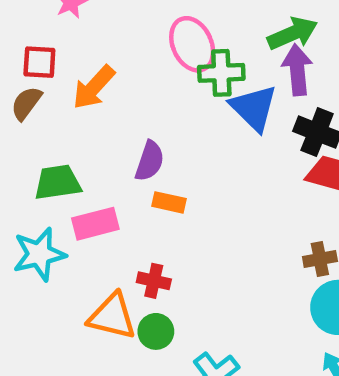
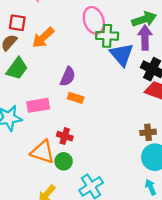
green trapezoid: (58, 182) -> (17, 68), moved, turned 130

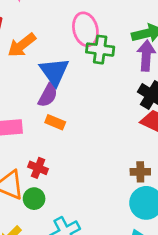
blue triangle: (122, 55) -> (54, 72), moved

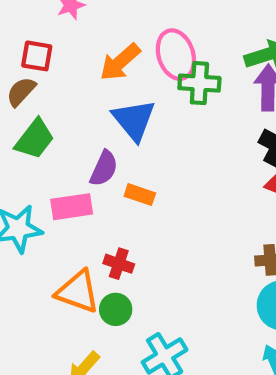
orange arrow: (22, 45) -> (120, 62), moved
purple semicircle: (48, 95) -> (104, 168), moved

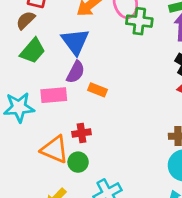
blue triangle: (134, 120) -> (75, 42), moved
red cross: (119, 264) -> (82, 133), turned -30

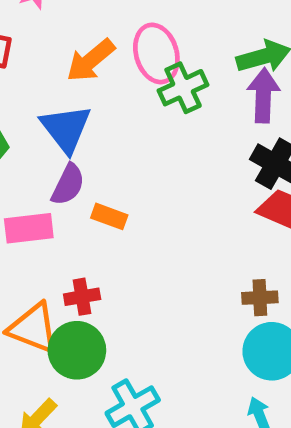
green cross: (139, 21) -> (183, 88), turned -30
green circle: (78, 162) -> (77, 350), size x1.5

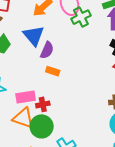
purple semicircle: (68, 185) -> (47, 50), moved
pink rectangle: (29, 228) -> (26, 97), moved

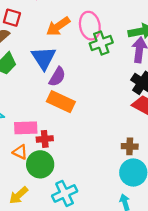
orange rectangle: (53, 71) -> (61, 102), size x1.6
orange triangle: (23, 118) -> (20, 152), size x0.6

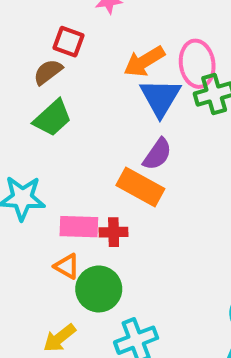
blue triangle: (44, 58) -> (160, 97), moved
purple semicircle: (57, 77) -> (157, 154), moved
red cross: (45, 139) -> (114, 232), moved

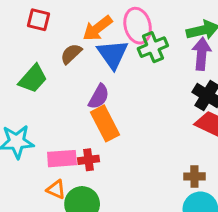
brown semicircle: (48, 72) -> (71, 54), moved
purple semicircle: (157, 154) -> (99, 97), moved
orange rectangle: (140, 187) -> (105, 123), turned 40

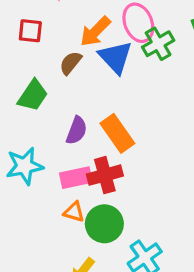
purple semicircle: (99, 97) -> (77, 131), moved
red cross: (89, 160) -> (105, 175), size x1.5

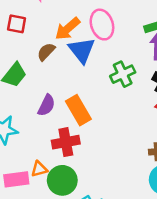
green cross: (158, 44) -> (123, 74), moved
pink rectangle: (76, 178) -> (16, 179), moved
orange triangle: (74, 212) -> (39, 169), turned -36

